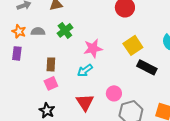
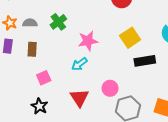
brown rectangle: (51, 64) -> (32, 49), moved
black rectangle: (147, 67) -> (145, 61), turned -36

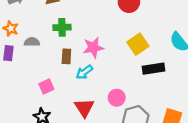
green cross: (58, 22) -> (62, 27), turned 35
gray semicircle: (30, 23) -> (32, 42), moved
brown rectangle: (32, 49) -> (66, 56), moved

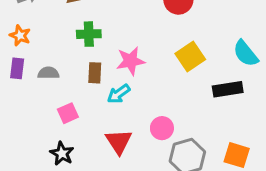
gray semicircle: (32, 42) -> (48, 73), moved
black rectangle: (153, 69) -> (228, 89), moved

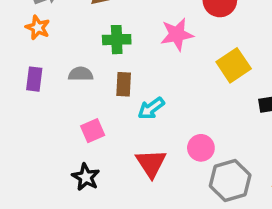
orange star: (20, 36) -> (38, 28), moved
pink star: (131, 61) -> (177, 34), moved
gray semicircle: (48, 73) -> (81, 74), moved

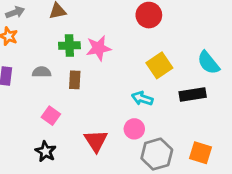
pink star: (177, 34) -> (99, 48), moved
cyan arrow: (151, 108) -> (142, 98), moved, turned 54
pink square: (93, 131) -> (51, 116), turned -30

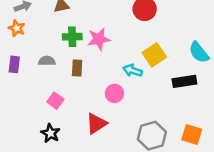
cyan arrow: (142, 98) -> (133, 70), moved
pink circle: (134, 129) -> (114, 93), moved
red triangle: (96, 141) -> (96, 124), turned 30

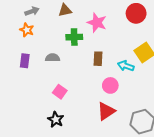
pink star: (99, 39) -> (97, 23), moved, turned 30
brown rectangle: (77, 68) -> (98, 59), moved
red triangle: (96, 124) -> (106, 111), moved

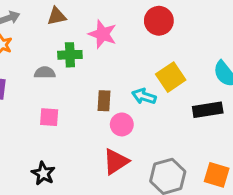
gray semicircle: (53, 58) -> (45, 73), moved
brown rectangle: (98, 59) -> (104, 101), moved
pink square: (60, 92) -> (49, 117), moved, turned -32

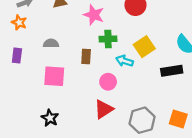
green cross: (70, 55) -> (108, 39), moved
brown rectangle: (104, 101) -> (86, 57), moved
pink square: (49, 117) -> (54, 76), size x1.5

